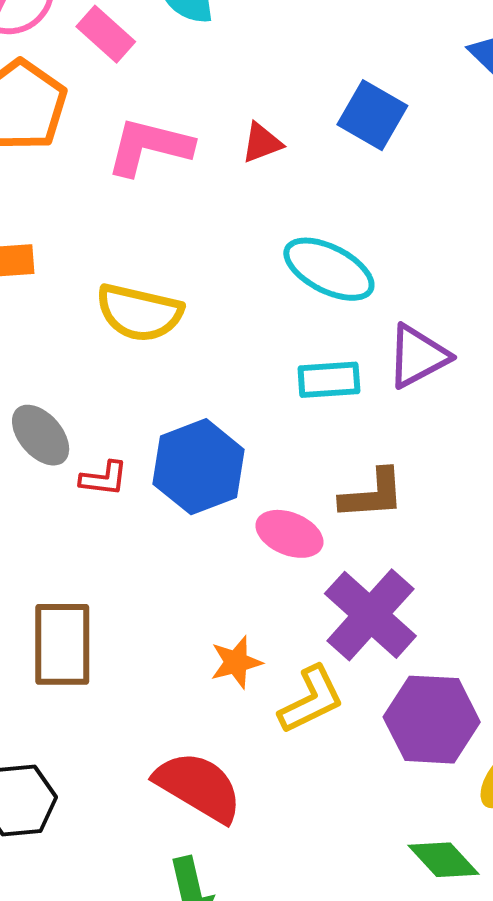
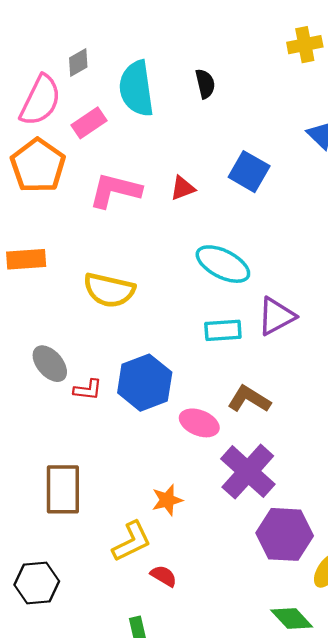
pink rectangle: (106, 34) -> (89, 123), turned -76
brown L-shape: (372, 494) -> (249, 399), turned -144
yellow L-shape: (311, 700) -> (132, 542), moved
red semicircle: (199, 787) -> (164, 576), moved, size x0.5

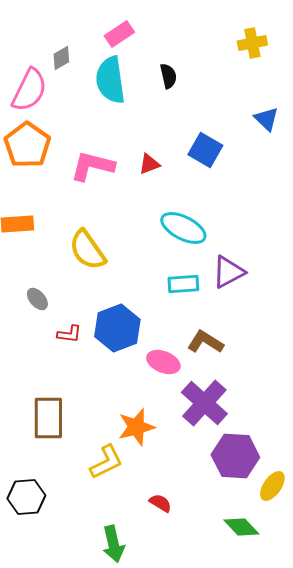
pink rectangle: (89, 123) -> (119, 34), moved
yellow semicircle: (109, 290) -> (87, 250), turned 42
gray ellipse: (50, 364) -> (37, 299), moved, size x0.7
orange star: (167, 500) -> (136, 427), size x1.4
red semicircle: (164, 576) -> (160, 503), moved

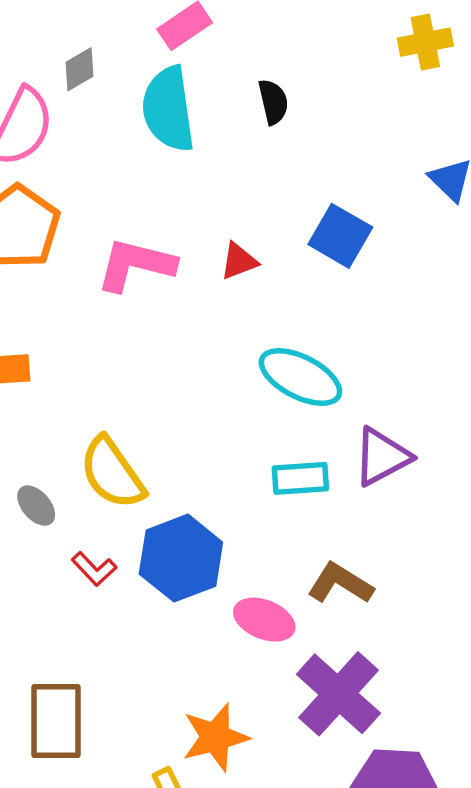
yellow semicircle: (87, 250) -> (112, 473), moved
red L-shape: (69, 334) -> (94, 569), turned 40

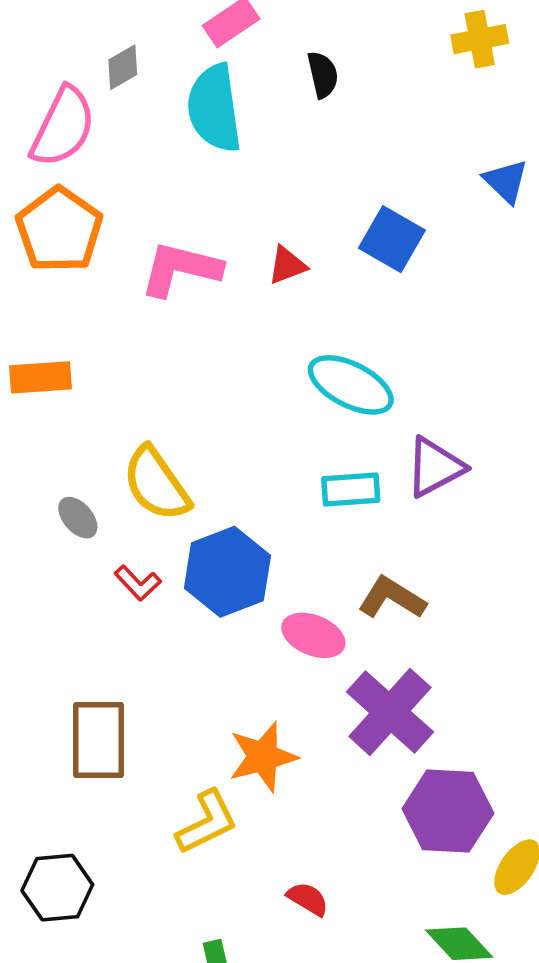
black semicircle: (273, 102) -> (323, 75), moved

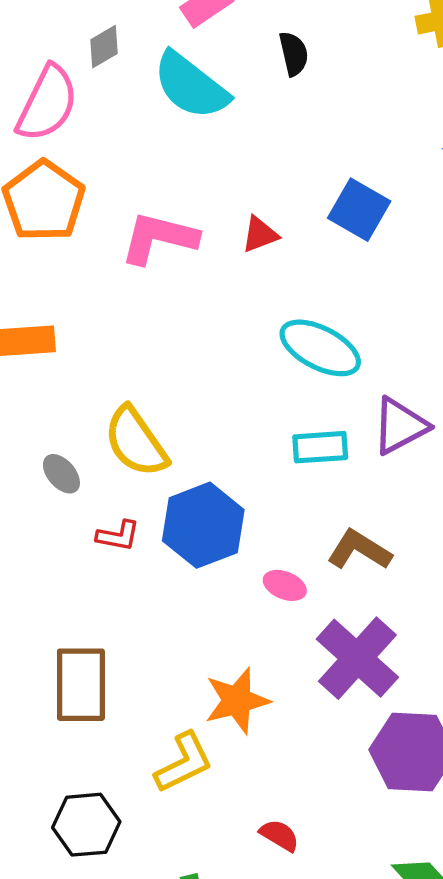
cyan semicircle: (214, 108) -> (191, 86), turned -44
red L-shape: (138, 583) -> (118, 536), turned -36
pink ellipse: (313, 635) -> (285, 585), size x0.7
black hexagon: (57, 888) -> (86, 825), moved

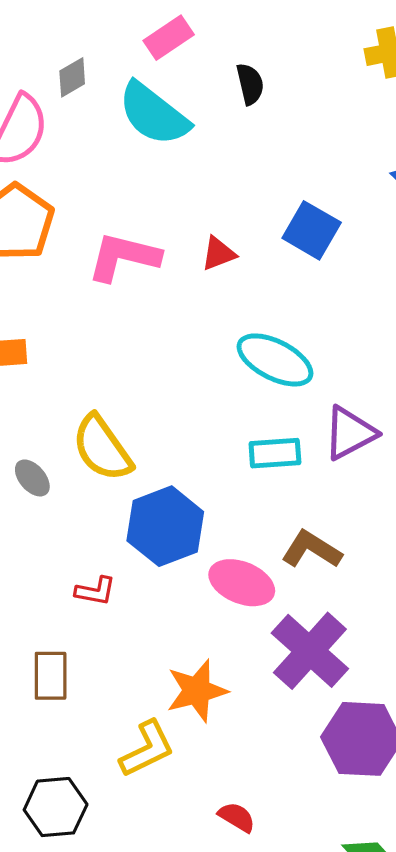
red L-shape: (118, 536) -> (95, 591), moved
pink ellipse: (285, 585) -> (242, 583), size x1.6
brown rectangle: (81, 685) -> (51, 676), size x0.7

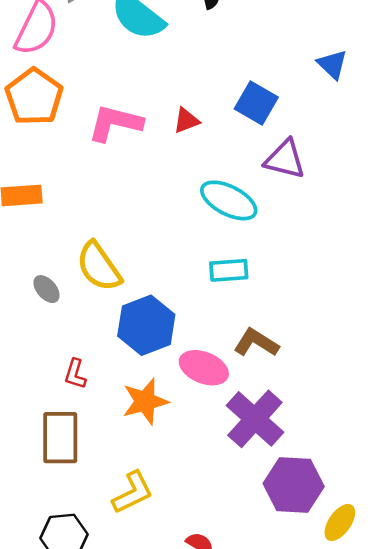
purple triangle: (350, 433) -> (285, 159), moved, turned 42
red L-shape: (95, 591) -> (75, 374), moved, turned 96
brown rectangle: (51, 676) -> (60, 438), size x1.4
orange star: (197, 691) -> (145, 401), moved

